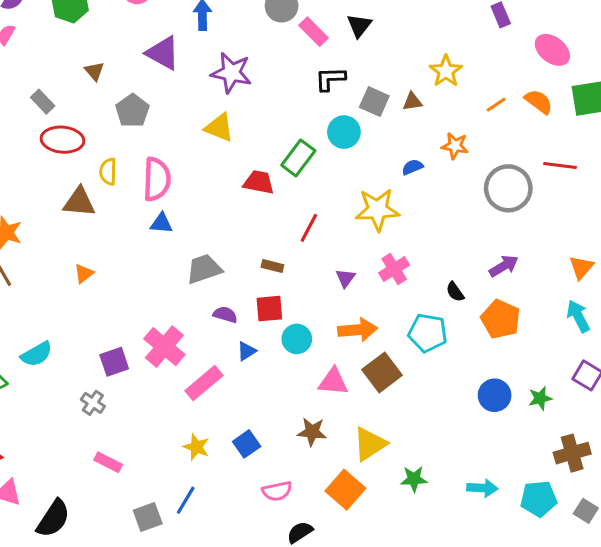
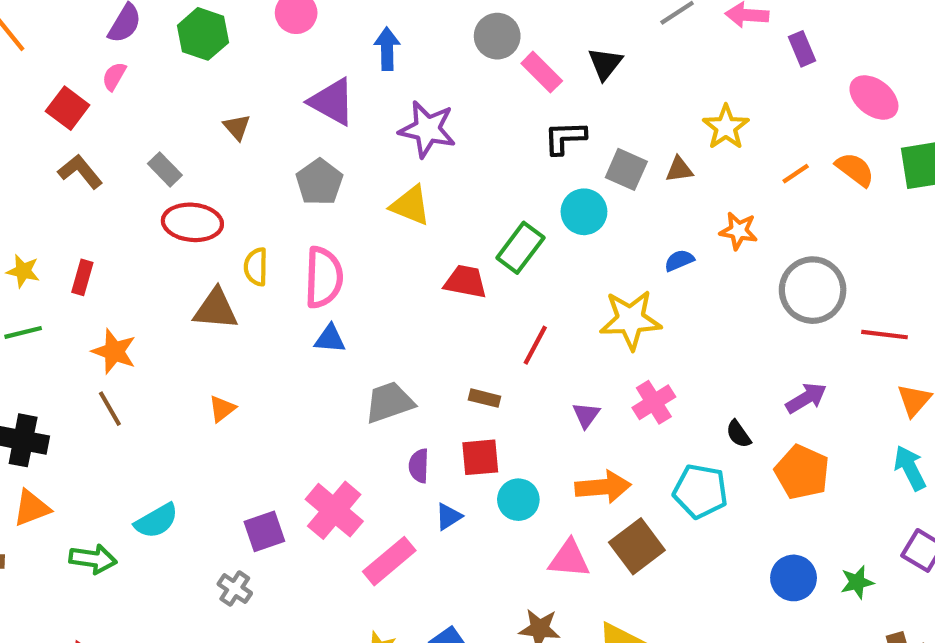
gray pentagon: (132, 111) -> (319, 182), moved
red line: (560, 166) -> (885, 335), moved
purple semicircle: (225, 315) -> (419, 466), turned -105

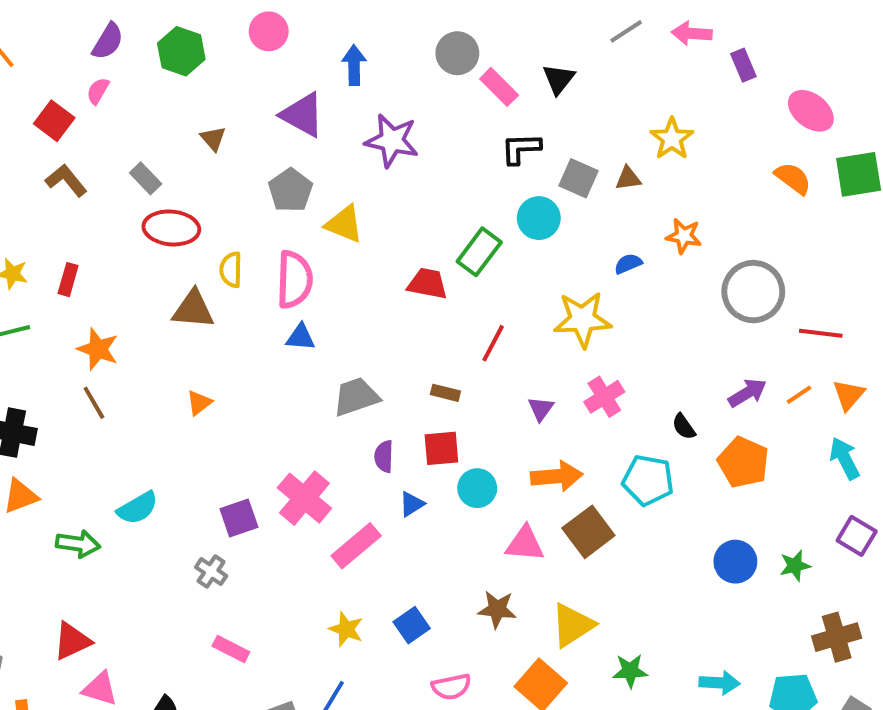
orange line: (796, 174) -> (799, 395), moved
yellow triangle: (410, 205) -> (344, 224), moved

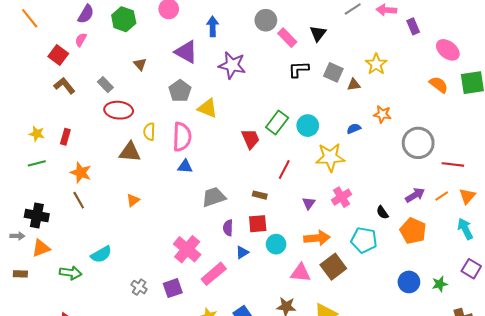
gray square: (578, 178) -> (333, 72), moved
cyan circle: (539, 218) -> (308, 126), moved
red trapezoid: (428, 284) -> (250, 139), turned 55
purple square: (239, 518) -> (173, 288), moved

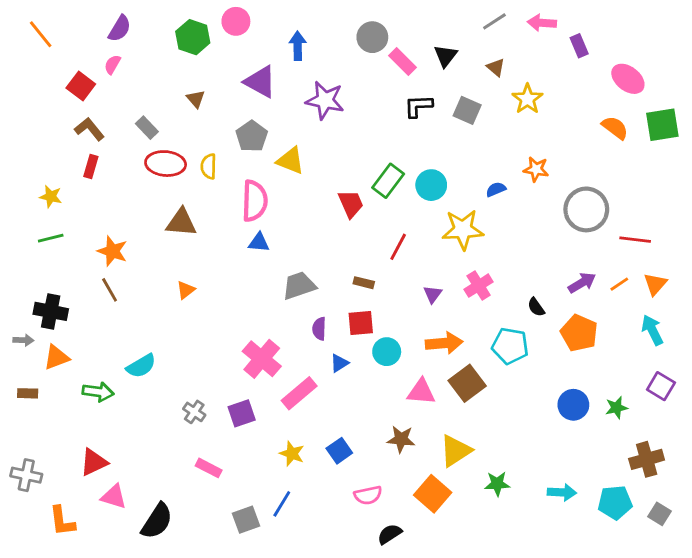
green hexagon: (124, 19) -> (193, 37), moved
brown triangle: (354, 85) -> (496, 67), moved, turned 48
yellow semicircle: (149, 132) -> (209, 166), moved
red rectangle: (65, 137) -> (91, 166), moved

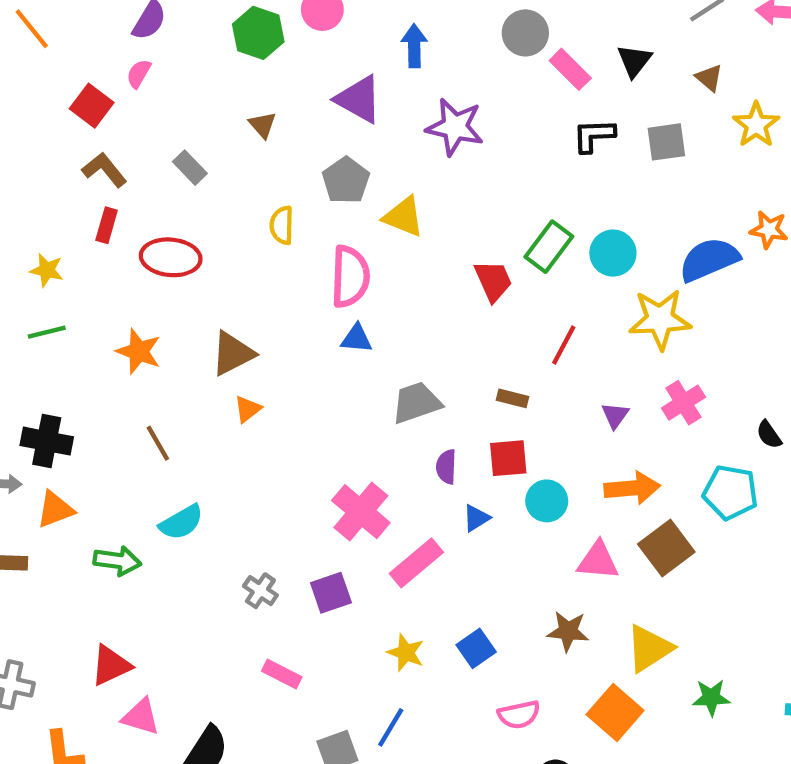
gray square: (467, 110) -> (666, 142), turned -32
red ellipse: (166, 164) -> (171, 257), moved
blue semicircle: (496, 189) -> (709, 259), size x2.0
brown triangle: (181, 222) -> (233, 353), moved, turned -32
brown line: (110, 290) -> (158, 443), moved

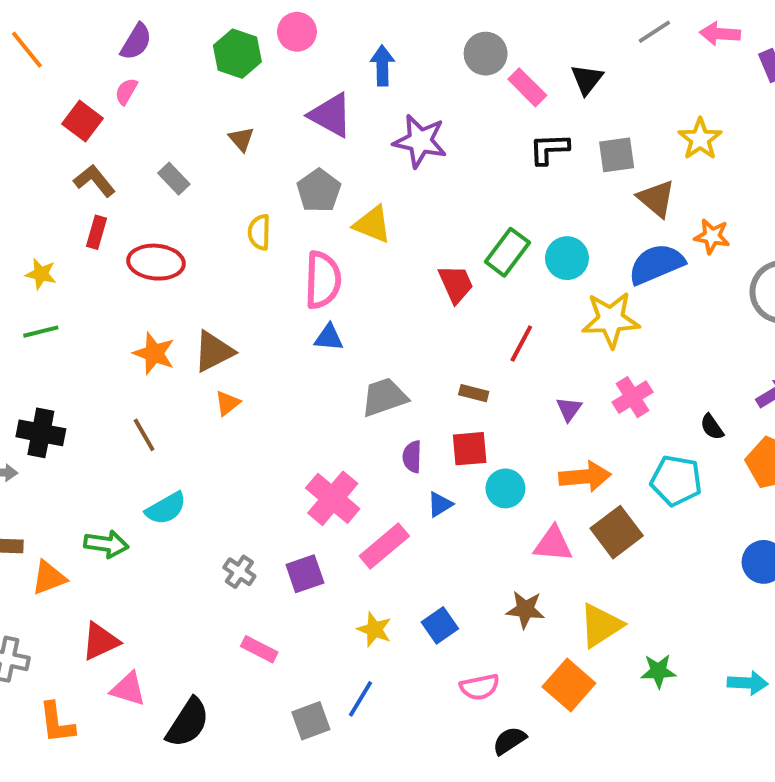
brown triangle: (709, 78) -> (656, 199), moved, size x1.5
orange star: (139, 351) -> (154, 353), moved
orange triangle: (55, 509) -> (49, 578), moved

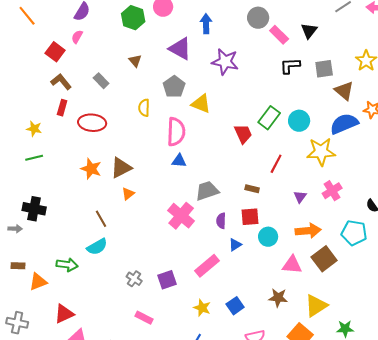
brown line: (144, 435) -> (101, 219), moved
pink cross: (333, 498) -> (181, 216), moved

